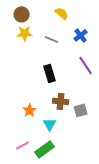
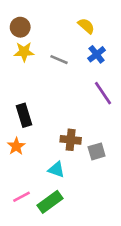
yellow semicircle: (62, 13) -> (86, 26), moved
black rectangle: (50, 73) -> (24, 115), moved
orange star: (30, 110) -> (16, 146), moved
cyan triangle: (50, 124) -> (56, 170), turned -40

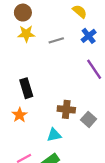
gray line: (59, 60) -> (56, 40), turned -40
gray square: (97, 151) -> (89, 119), turned -32
cyan triangle: (56, 170) -> (54, 135), turned -32

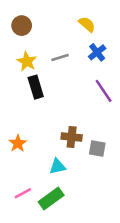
yellow star: (26, 34) -> (27, 61), moved, turned 30
black rectangle: (26, 88) -> (36, 87), moved
gray square: (89, 119) -> (97, 148), turned -32

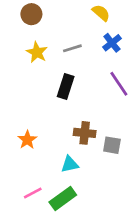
black rectangle: (36, 87) -> (66, 87), moved, turned 35

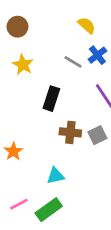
gray line: (72, 48) -> (73, 62), moved, turned 48
brown cross: (85, 133) -> (70, 132), moved
gray square: (112, 145) -> (97, 135), moved, turned -36

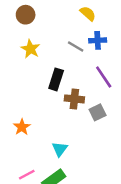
blue cross: (97, 55) -> (98, 40), turned 35
brown cross: (70, 132) -> (74, 99), moved
cyan triangle: (55, 176) -> (60, 149), turned -42

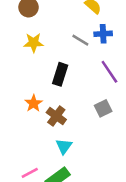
yellow star: (30, 49) -> (34, 43), turned -30
brown cross: (74, 99) -> (56, 116), moved, turned 30
orange star: (22, 127) -> (34, 103), moved

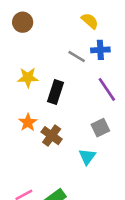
yellow star: (34, 43) -> (28, 78), moved
cyan triangle: (64, 146) -> (87, 157), moved

